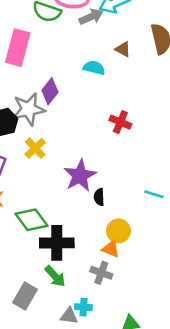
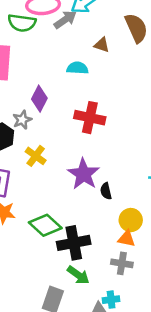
gray star: (29, 109) -> (22, 120), size x0.6
red cross: (120, 122) -> (90, 118), moved, size x1.4

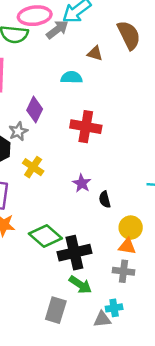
purple star: (84, 174) -> (82, 183), size x0.6

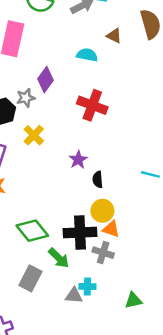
yellow circle: (131, 228) -> (102, 211), moved
green diamond: (45, 236) -> (32, 231), moved
black cross: (74, 253) -> (80, 233), moved

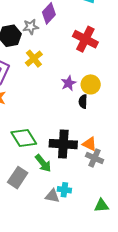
yellow circle: (102, 211) -> (91, 84), moved
gray cross: (103, 253) -> (95, 158), moved

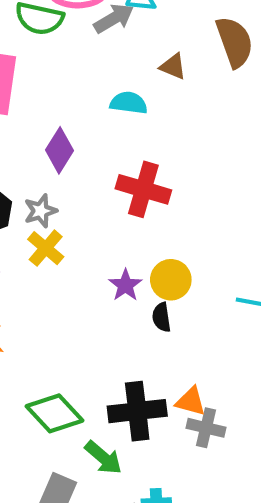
gray star: (31, 27) -> (41, 211), moved

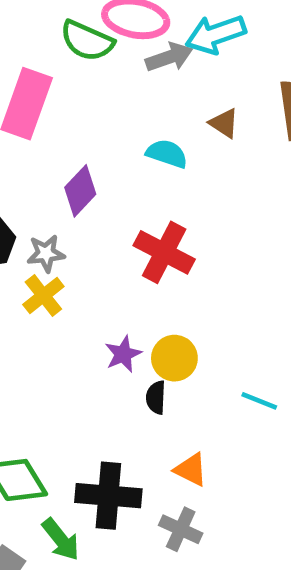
orange triangle: (191, 401) -> (191, 470), moved

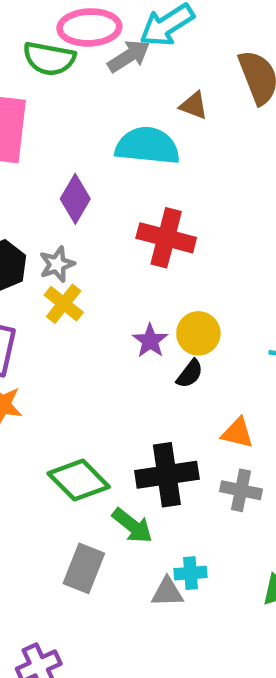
cyan semicircle: (167, 154) -> (147, 146), size x1.6
black semicircle: (156, 397) -> (190, 374), turned -132

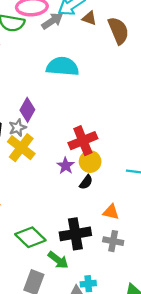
brown triangle: (194, 105) -> (89, 18), moved
purple diamond: (75, 199) -> (27, 110), moved
red cross: (166, 238) -> (83, 141), moved, turned -36
yellow cross: (64, 304) -> (21, 148), size x1.4

